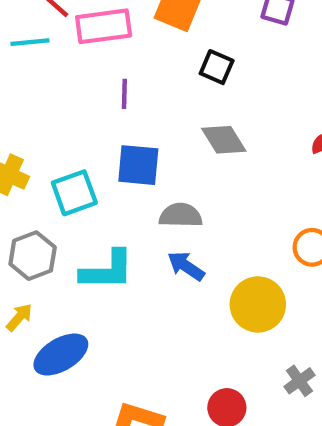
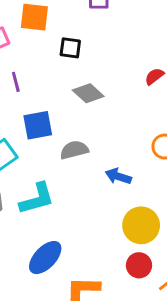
blue arrow: (186, 266) -> (118, 176), moved
yellow circle: (258, 304) -> (141, 225), moved
blue ellipse: (61, 354) -> (45, 258), moved

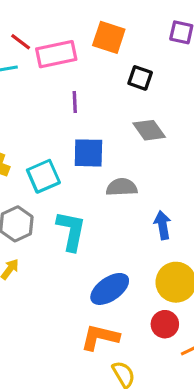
blue arrow: (118, 176) -> (163, 225), turned 50
cyan L-shape: (37, 199) -> (71, 231), turned -75
blue ellipse: (45, 258) -> (110, 289), moved

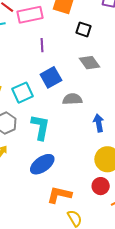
blue square: (88, 153) -> (51, 77), turned -30
blue ellipse: (110, 289) -> (42, 164), moved

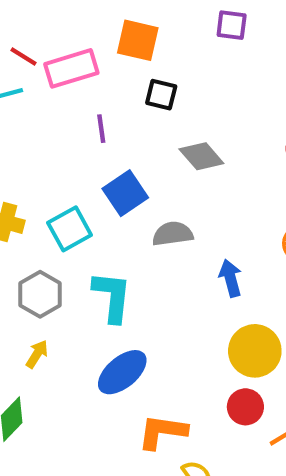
black square: (84, 29) -> (161, 95), moved

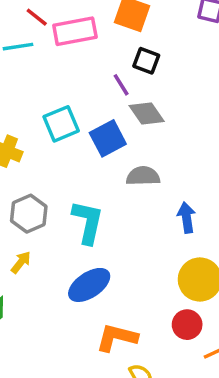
purple line: (101, 129) -> (121, 85), moved, turned -30
gray diamond: (201, 156) -> (147, 113), moved
cyan square: (70, 229) -> (61, 124), moved

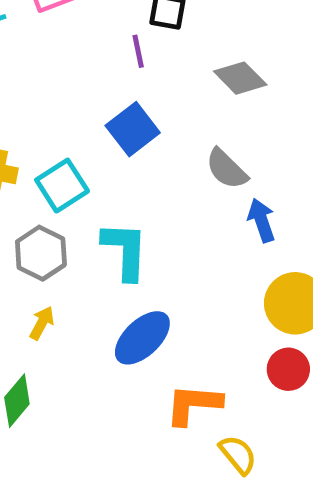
purple line: (121, 85) -> (138, 51), turned 30
gray diamond: (147, 113) -> (240, 78), moved
cyan square: (61, 124) -> (62, 186), moved
gray semicircle: (143, 176) -> (227, 169), moved, turned -124

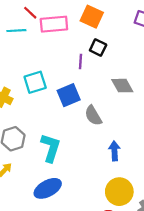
gray semicircle: (227, 169) -> (93, 116), moved
cyan square: (62, 186) -> (35, 82), moved

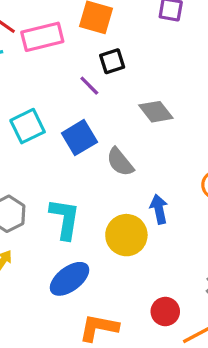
black square: (98, 48) -> (112, 61), turned -35
purple line: (80, 61) -> (89, 86), turned -40
yellow circle: (119, 192) -> (126, 235), moved

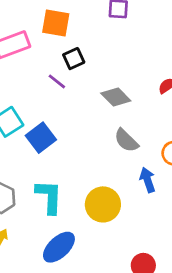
blue square: (79, 138) -> (41, 138), moved
gray semicircle: (120, 162) -> (126, 140), moved
blue arrow: (159, 209) -> (148, 180), moved

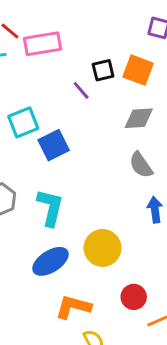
orange square: (56, 23) -> (138, 70), moved
gray diamond: (116, 97) -> (139, 118), turned -60
yellow circle: (103, 204) -> (103, 248), moved

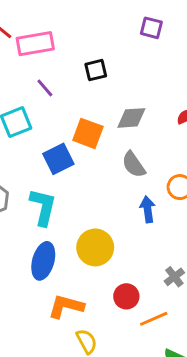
orange square: (138, 70) -> (88, 133), moved
purple line: (81, 90) -> (45, 88), moved
blue square: (54, 145) -> (58, 159), moved
blue ellipse: (51, 261) -> (43, 261), turned -42

